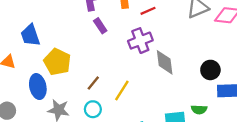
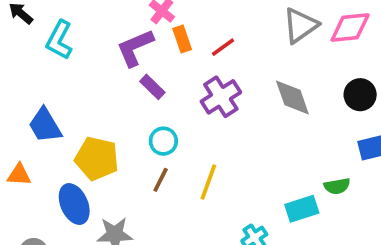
gray diamond: (165, 62) -> (292, 97), moved
black circle: (210, 70) -> (360, 95), moved
cyan circle: (93, 109) -> (163, 141), moved

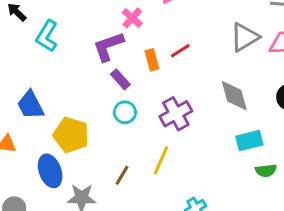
orange rectangle: (182, 39) -> (152, 60), moved
purple cross: (221, 97) -> (176, 114), moved
cyan circle: (163, 141) -> (125, 112), moved
brown line: (161, 180) -> (122, 175), moved
cyan rectangle: (302, 209) -> (249, 141), moved

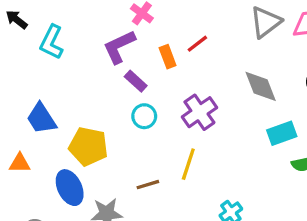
brown line: (122, 175) -> (148, 185), turned 48

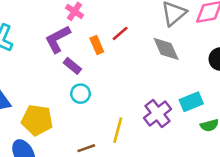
gray diamond: (261, 86) -> (166, 49), moved
purple cross: (199, 112) -> (157, 114), moved

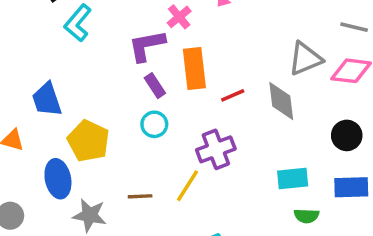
red line: (120, 33) -> (233, 95), moved
orange rectangle: (97, 45) -> (194, 69), size x1.6
purple cross: (157, 114) -> (216, 149), moved

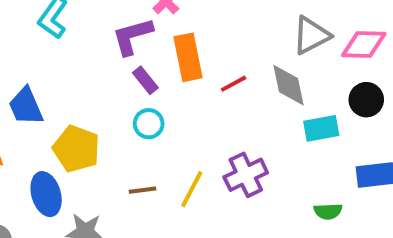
black circle: (347, 135) -> (366, 100), moved
purple cross: (216, 149) -> (246, 175), moved
cyan rectangle: (293, 179) -> (321, 128), moved
brown line: (140, 196) -> (143, 190), moved

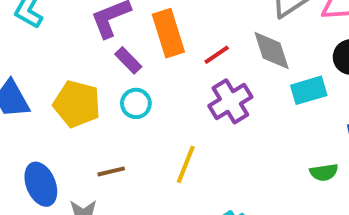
yellow pentagon: (76, 149) -> (77, 104), moved
purple cross: (246, 175) -> (230, 101), moved
brown line: (143, 190) -> (111, 171), moved

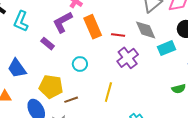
red line: (217, 55) -> (118, 35), turned 48
purple rectangle: (128, 60) -> (48, 44), moved
yellow pentagon: (77, 104) -> (51, 87), moved

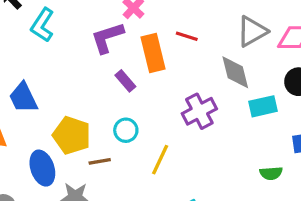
red line: (118, 35) -> (187, 36), moved
purple rectangle: (48, 44) -> (125, 81), moved
cyan circle: (80, 64) -> (126, 130), moved

